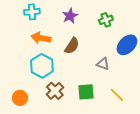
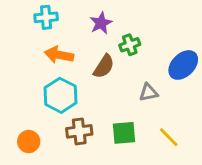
green cross: (106, 20) -> (130, 45), moved
gray triangle: (103, 64) -> (149, 92), turned -32
brown cross: (55, 91) -> (79, 131), turned 36

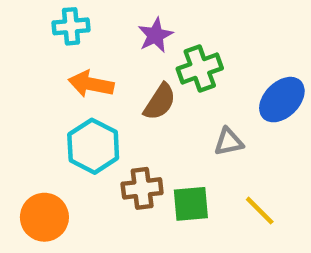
green cross: (130, 45) -> (200, 69), size x1.4
brown cross: (79, 131) -> (142, 188), moved
orange circle: (29, 142) -> (44, 217), size x1.4

